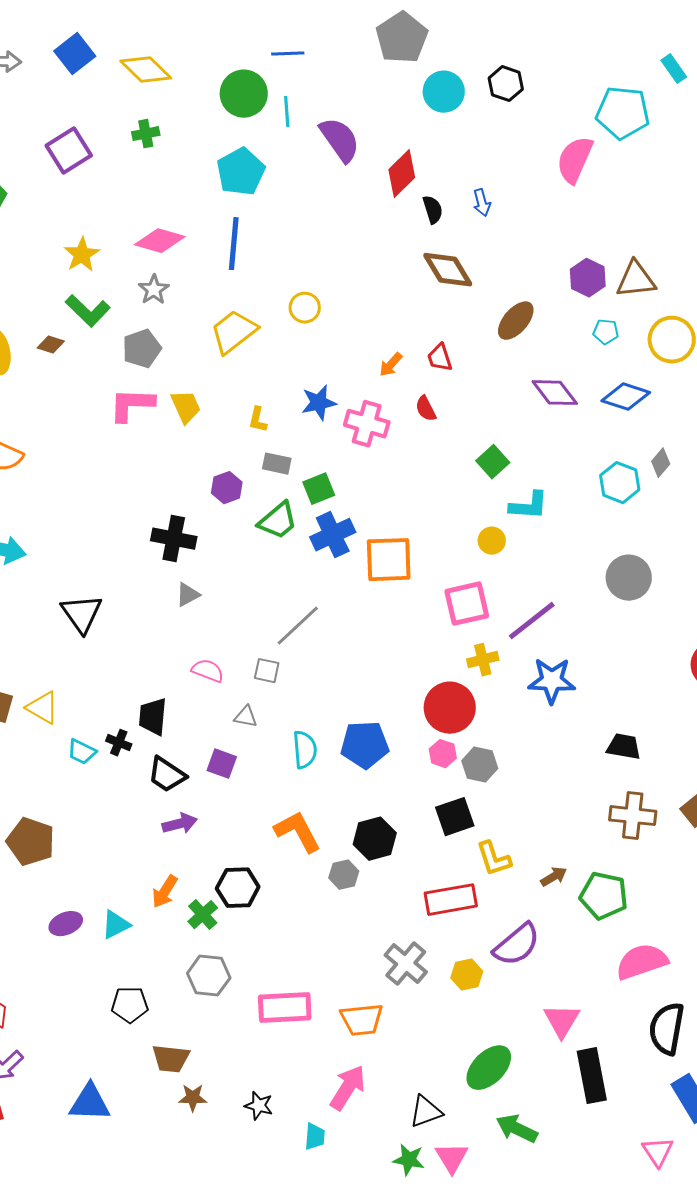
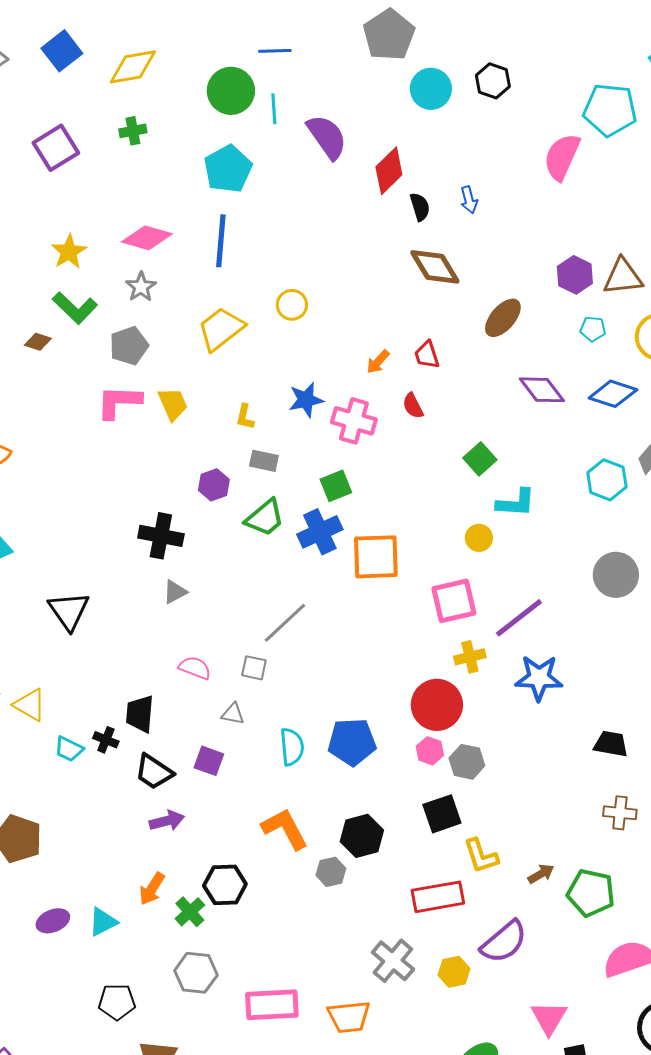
yellow diamond: (146, 70) -> (133, 67), turned -54
green square: (319, 489) -> (336, 486), moved
brown cross: (633, 816) -> (620, 813), size x0.7

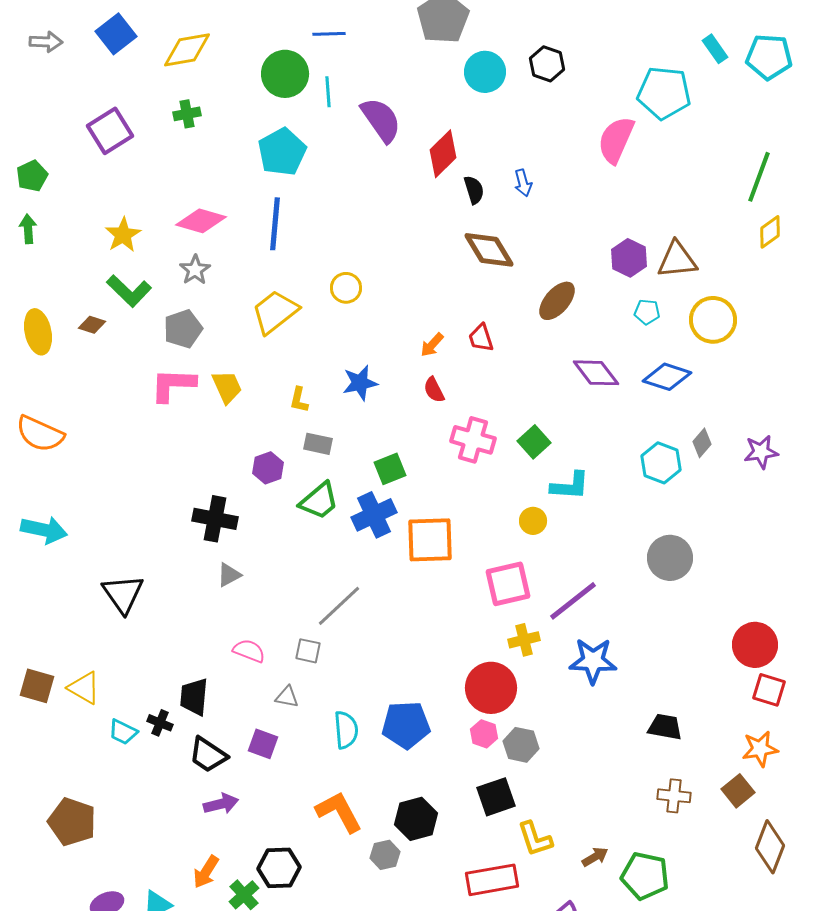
red semicircle: (413, 406) -> (434, 390), moved
pink cross: (354, 421) -> (473, 440), moved

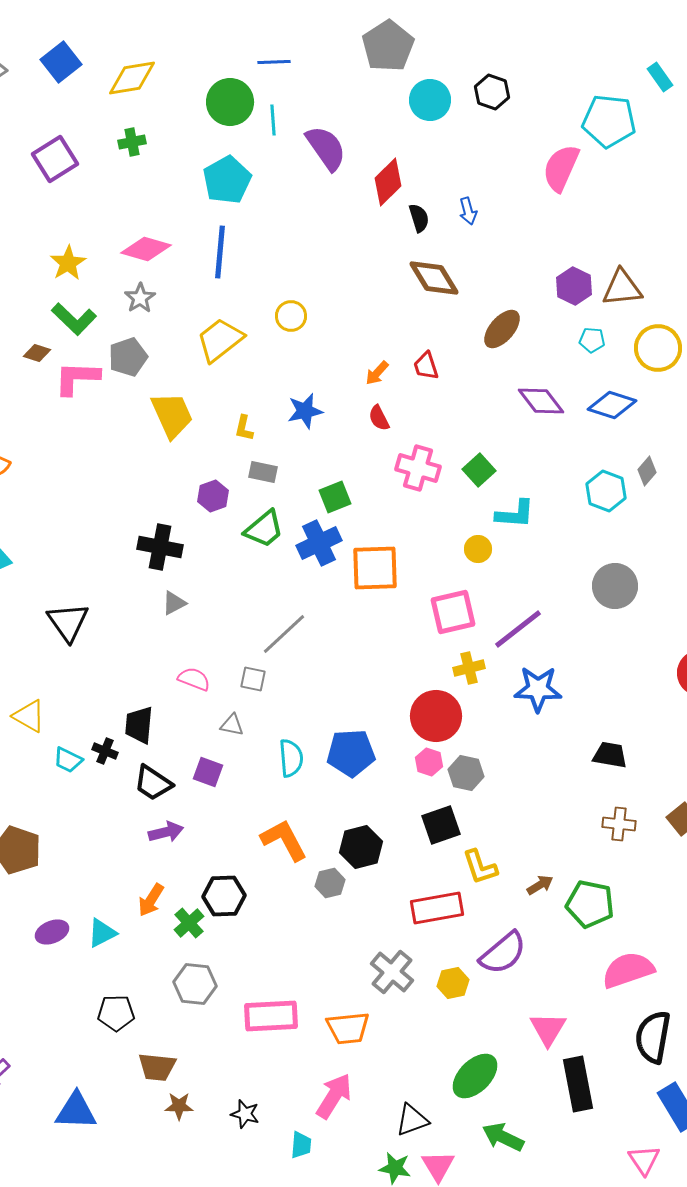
pink L-shape: (173, 385) -> (77, 378), moved
yellow trapezoid: (227, 387) -> (172, 415), size x1.4

